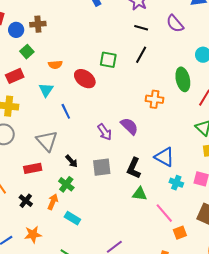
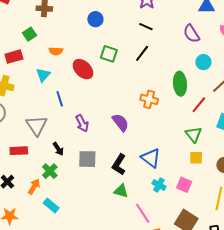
purple semicircle: (175, 24) -> (191, 34), moved
blue circle: (16, 30) -> (95, 19), moved
purple arrow: (105, 132) -> (82, 123), moved

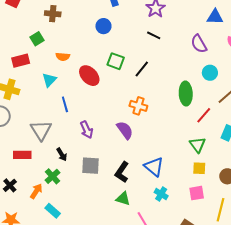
black line: (142, 53) -> (142, 69), moved
orange cross: (149, 99) -> (138, 106), moved
pink square: (184, 185) -> (197, 193), moved, turned -35

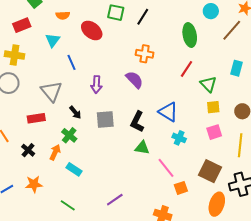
red line: (204, 115) -> (186, 69), moved
purple arrow: (87, 130) -> (96, 84), turned 36

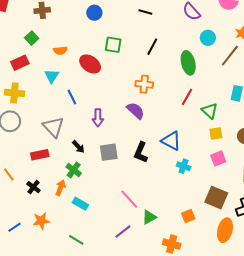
black line: (143, 17) -> (152, 47), moved
green triangle: (142, 148) -> (149, 217), moved, turned -35
pink line: (166, 168) -> (129, 199), moved

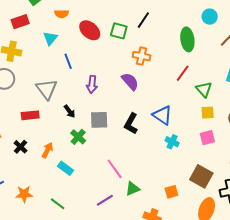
green square: (113, 45) -> (119, 31), moved
black line: (152, 47) -> (143, 20), moved
green cross: (74, 170) -> (78, 137), moved
orange star: (41, 221) -> (24, 194), moved

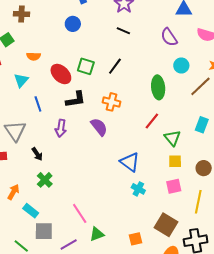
green square: (119, 31) -> (86, 66), moved
gray square: (99, 120) -> (44, 231), moved
black L-shape: (131, 124) -> (76, 100), moved, turned -130

